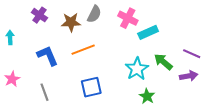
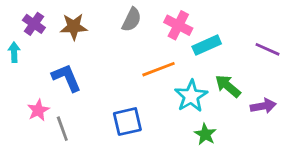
purple cross: (39, 15) -> (34, 24), moved
brown star: (71, 22) -> (74, 27), moved
orange line: (83, 50) -> (159, 69), moved
purple line: (192, 54) -> (268, 49), moved
pink star: (12, 79) -> (38, 110), moved

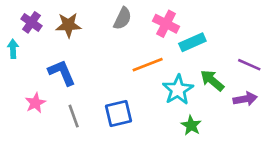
purple line: (268, 49) -> (249, 65), moved
gray line: (62, 129) -> (74, 116), moved

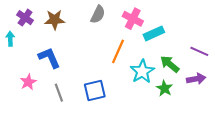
orange line: (148, 65) -> (118, 51), turned -45
green star: (191, 125) -> (164, 88), moved

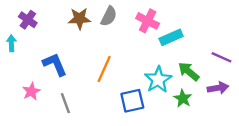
brown star: (55, 20) -> (79, 19), moved
orange line: (118, 51) -> (104, 69), moved
blue square: (95, 90) -> (132, 101), moved

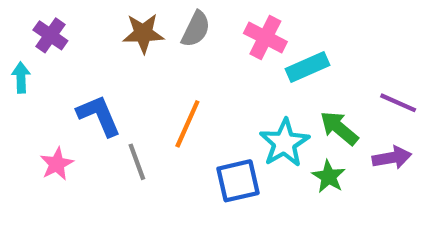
gray line: (65, 103) -> (137, 162), moved

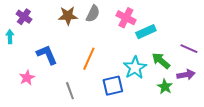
gray line: (137, 162) -> (70, 91), moved
green star: (329, 177) -> (165, 87), moved

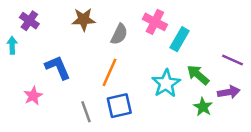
gray semicircle: (93, 14) -> (119, 34), moved
cyan rectangle: (146, 32) -> (180, 39), turned -36
blue square: (113, 86) -> (119, 106), moved

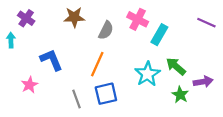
purple line: (232, 60) -> (206, 23), moved

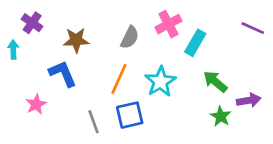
brown star: (74, 17) -> (76, 40), moved
pink cross: (138, 19) -> (168, 24), turned 35
cyan star: (147, 74) -> (160, 82), moved

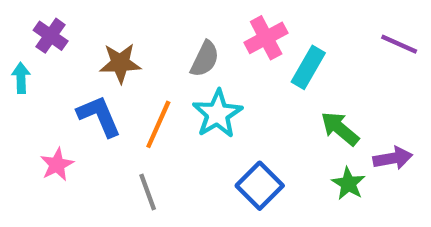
orange line: (119, 79) -> (158, 124), moved
cyan star: (160, 82) -> (217, 114), moved
blue square: (130, 115) -> (260, 186), moved, turned -32

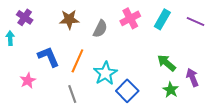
brown star: (120, 63) -> (69, 19), moved
cyan rectangle: (308, 67) -> (162, 19), moved
cyan star: (217, 114) -> (105, 73), moved
purple arrow: (393, 158) -> (192, 77), turned -102

